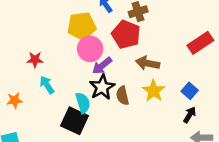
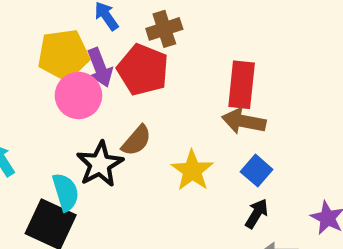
red rectangle: (200, 43) -> (242, 85), moved, turned -50
brown arrow: (148, 63) -> (244, 121), moved
purple arrow: (102, 66) -> (100, 68), moved, turned -72
brown semicircle: (122, 96) -> (136, 141), moved, turned -126

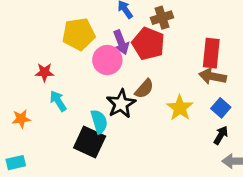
yellow pentagon: (63, 55) -> (79, 34), moved

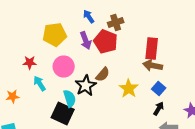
pink circle: (107, 60) -> (64, 66), moved

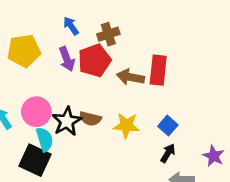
red pentagon: (106, 42) -> (94, 60), turned 30
pink circle: (64, 66) -> (36, 112), moved
brown arrow: (153, 66) -> (130, 77), moved
brown semicircle: (103, 74) -> (90, 119), moved, turned 63
yellow star: (129, 88) -> (126, 126), turned -30

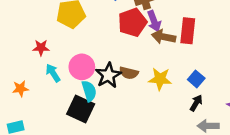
purple arrow: (67, 59) -> (154, 21), moved

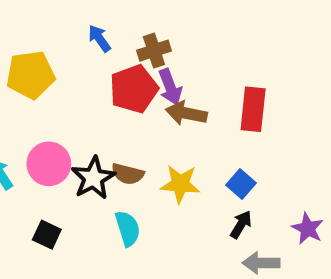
red rectangle: (188, 31) -> (253, 109), moved
cyan semicircle: (89, 91) -> (128, 229), moved
black square: (81, 109) -> (47, 235), size x0.6

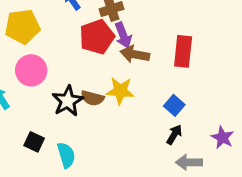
pink circle: (49, 164) -> (31, 70), moved
yellow star: (180, 184) -> (120, 91), moved
cyan semicircle: (128, 229) -> (66, 155), moved

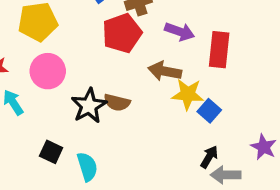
purple arrow: (123, 35) -> (180, 32), moved, turned -50
brown arrow: (135, 54) -> (165, 71), moved
yellow star: (120, 91) -> (188, 94), moved
black arrow: (174, 135) -> (209, 157), moved

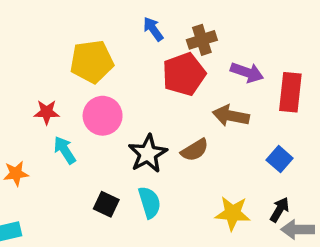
yellow star: (188, 94) -> (233, 213), moved
brown semicircle: (117, 102) -> (195, 150), moved, turned -45
cyan semicircle: (87, 167) -> (150, 202), moved

